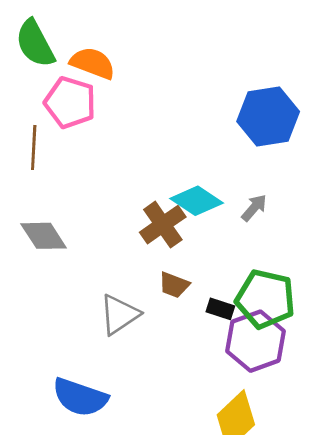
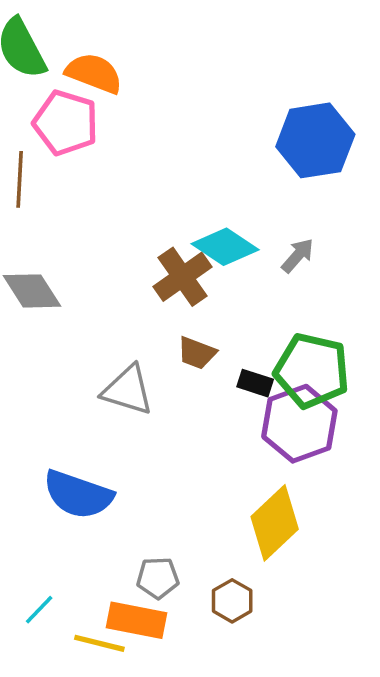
gray triangle: (119, 314) -> (128, 390), turned 51

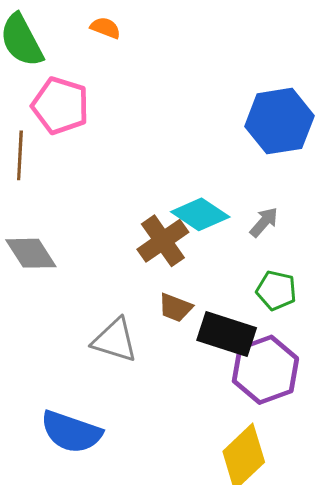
orange semicircle: (94, 73) -> (105, 28), moved, size x0.6
green pentagon: (312, 371) -> (276, 290), moved, size x0.6
black rectangle: (255, 383) -> (227, 334), size x1.8

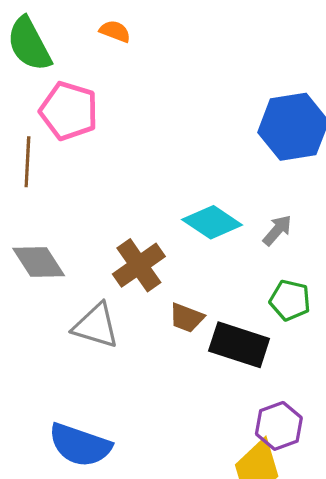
brown cross: (163, 241) -> (139, 265), moved
gray triangle: (115, 340) -> (96, 326), moved
purple hexagon: (265, 370) -> (279, 426), moved, size x0.7

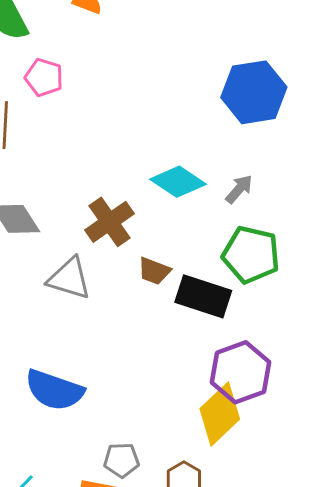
pink pentagon: (69, 111) -> (44, 77), size x0.7
green pentagon: (290, 300) -> (251, 255), size x1.5
purple hexagon: (279, 426) -> (241, 372), size x1.4

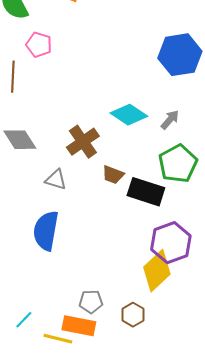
green pentagon: (251, 255) -> (178, 164), turned 30
gray triangle: (69, 278) -> (56, 180), size x0.7
blue semicircle: (54, 390) -> (46, 231), moved, turned 81

